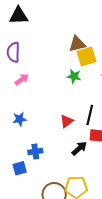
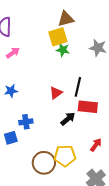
yellow square: (87, 56) -> (58, 37), moved

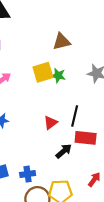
yellow square: (58, 37) -> (43, 72), moved
blue cross: (26, 122) -> (28, 174), moved

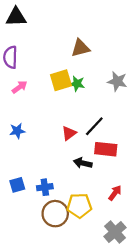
black line: (75, 116) -> (94, 126), turned 30
black arrow: (64, 151) -> (83, 163), turned -126

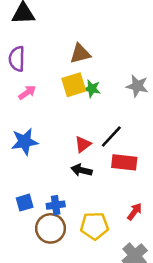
brown triangle: (80, 48) -> (80, 54), moved
blue star: (17, 131) -> (25, 142), size x1.5
black arrow: (83, 163) -> (82, 170), moved
brown circle: (55, 214) -> (50, 228), moved

